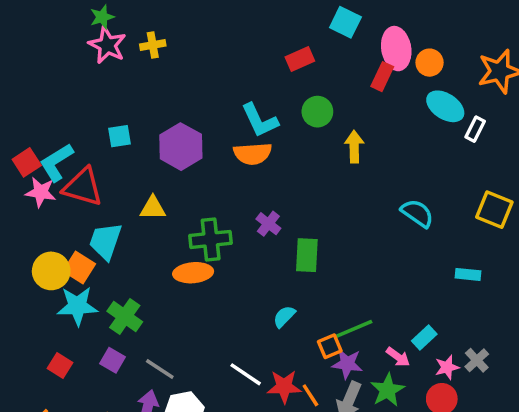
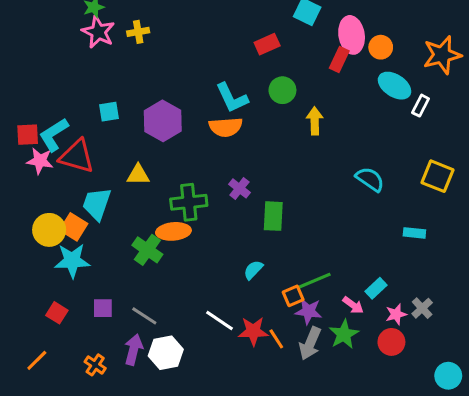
red square: (27, 162) -> (28, 135), turned 30
green cross: (125, 316) -> (147, 250), moved
purple square: (113, 360) -> (103, 308), turned -30

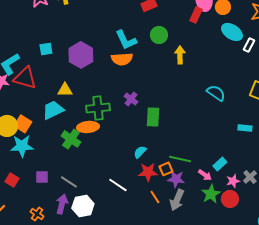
cyan trapezoid: (97, 204) -> (53, 110), moved, turned 45
green line: (315, 281) -> (180, 159), turned 35
red star: (253, 331) -> (148, 172), moved
green star: (344, 334) -> (211, 194), moved

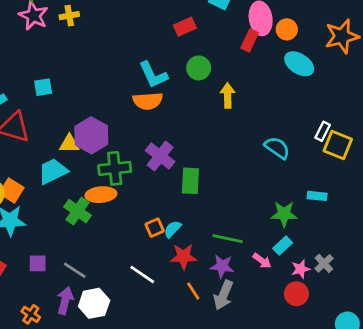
white rectangle: (249, 45) -> (323, 131), moved
purple hexagon: (81, 55) -> (91, 135), moved
purple cross: (131, 99) -> (160, 156), size x1.5
orange square: (166, 169) -> (155, 228), moved
green star: (211, 194) -> (284, 214), moved, turned 30

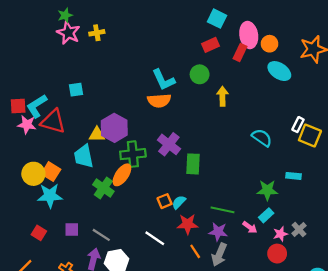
red rectangle: (185, 27) -> (210, 45), moved
cyan trapezoid: (53, 171) -> (84, 156), turned -75
orange ellipse: (101, 195) -> (122, 175), turned -50

